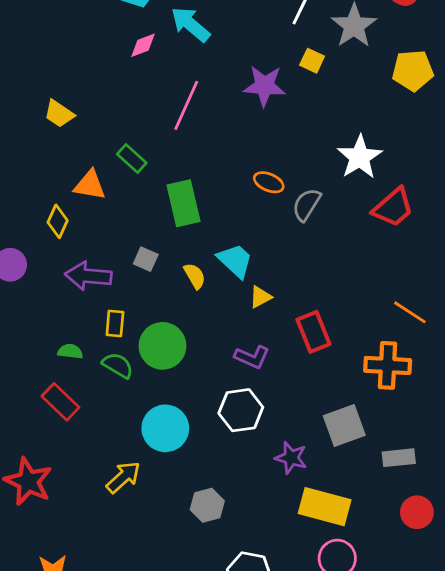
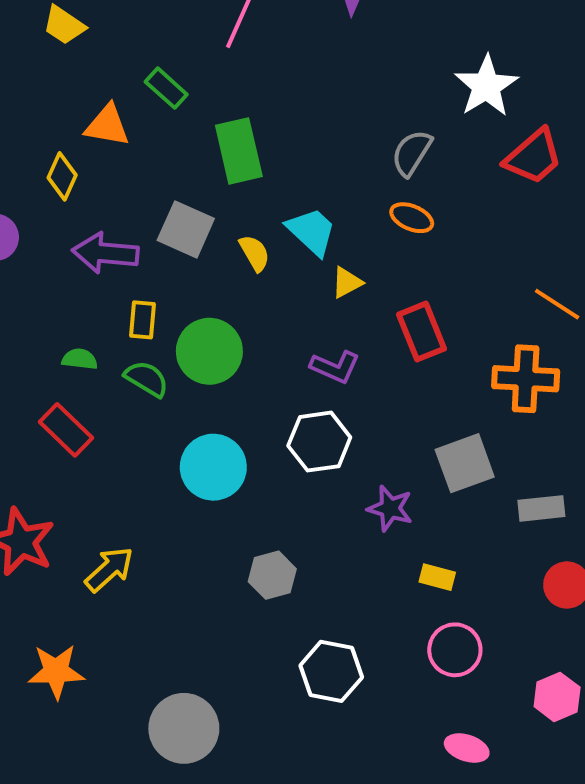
orange ellipse: (269, 182) -> (412, 218), moved
gray square: (146, 259) -> (186, 229), size x1.6
yellow arrow: (123, 477) -> (109, 569), moved
yellow rectangle: (325, 507) -> (437, 577), size x0.5

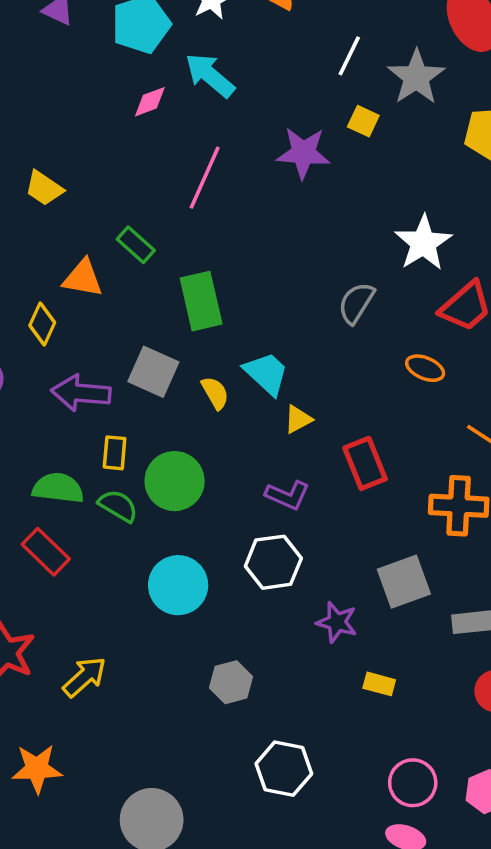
orange ellipse: (412, 218) -> (425, 368), moved
green semicircle: (80, 359) -> (58, 488), size x1.6
pink circle: (455, 650) -> (413, 783), moved

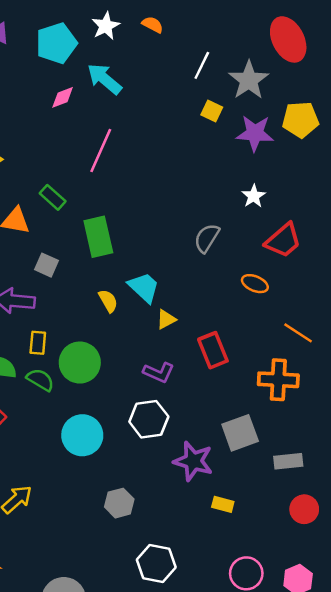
purple star: (303, 153) -> (255, 133), moved
white star: (423, 243) -> (254, 196), size x0.6
gray square: (153, 372) -> (47, 265), moved, size x0.7
purple star: (337, 622) -> (193, 461), size x1.4

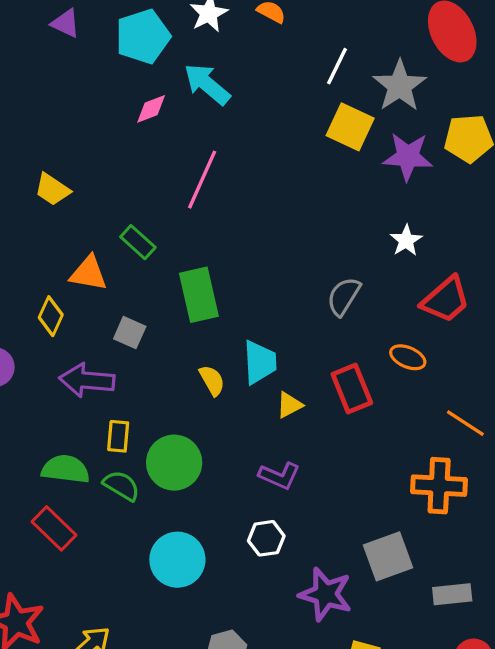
yellow square: (212, 111) -> (350, 127), size x1.6
cyan trapezoid: (144, 287) -> (260, 362), turned 44
red rectangle: (213, 350) -> (352, 389), moved
white hexagon: (149, 419) -> (266, 538), size x0.7

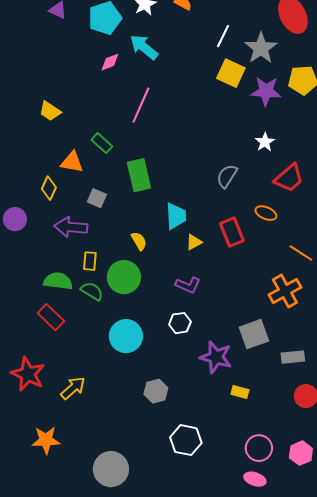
yellow semicircle: (212, 380) -> (139, 241), moved
orange cross: (439, 486) -> (285, 291), turned -32

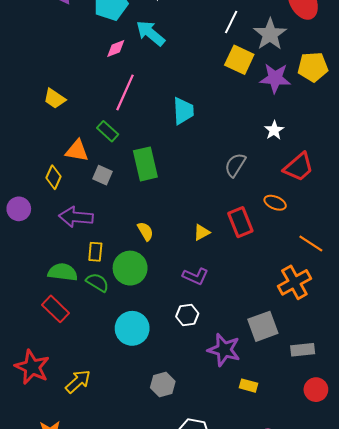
pink line: (141, 105) -> (125, 92), moved
gray square: (97, 198) -> (103, 175), moved
cyan trapezoid: (176, 216) -> (183, 111), moved

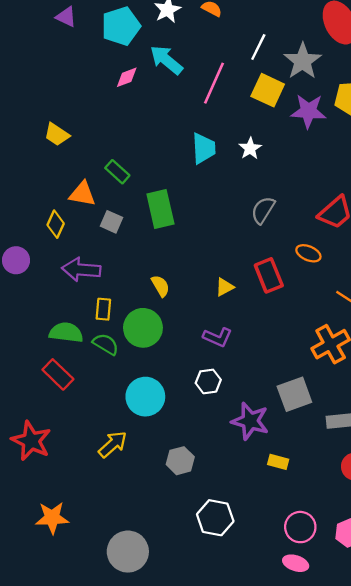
pink line: (125, 92) -> (214, 83), moved
white star: (274, 130) -> (250, 148), moved
yellow arrow: (78, 381) -> (113, 444), moved

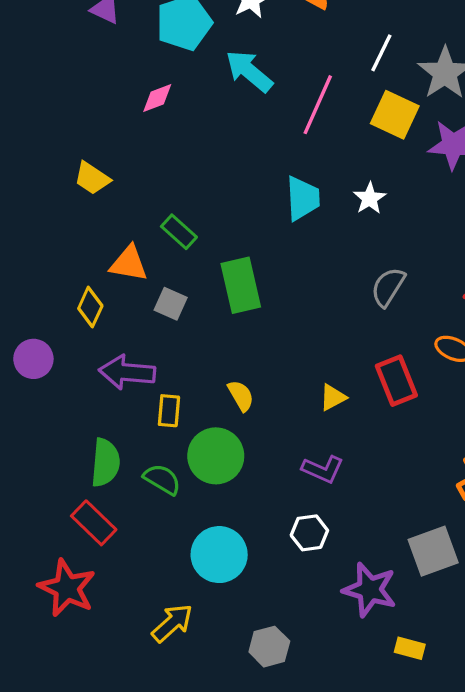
pink diamond: (127, 77) -> (157, 98), moved
yellow rectangle: (103, 309) -> (169, 411), moved
green semicircle: (66, 332) -> (105, 463), turned 88
red star: (31, 441) -> (67, 588), moved

